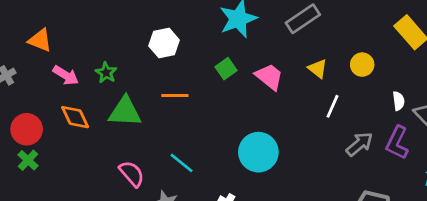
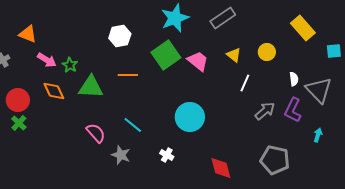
green square: (226, 69) -> (166, 55), size x1.8
green star: (106, 73) -> (70, 65), moved

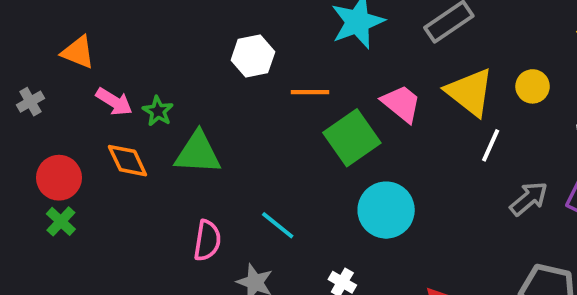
green square: (166, 55) -> (352, 138), moved
yellow triangle: (234, 55) -> (470, 92), size x1.8
orange line: (128, 75) -> (310, 92), moved
pink semicircle: (96, 133) -> (207, 240), turned 50

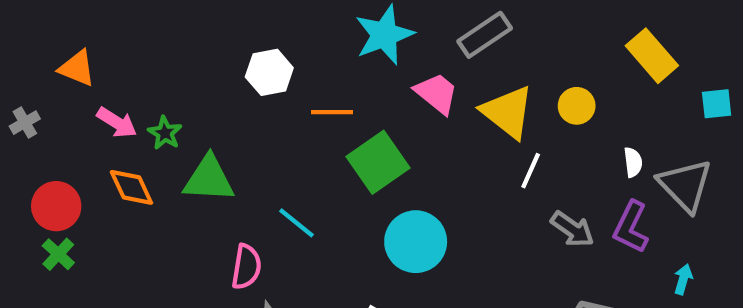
pink trapezoid: (401, 104) -> (437, 93), moved
gray arrow: (529, 199) -> (572, 229), turned 75
cyan line: (278, 225) -> (297, 223), moved
pink semicircle: (207, 240) -> (246, 267), moved

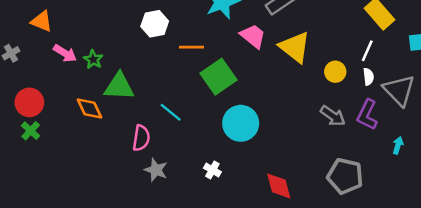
yellow circle: (577, 106) -> (335, 72), moved
white line: (531, 171) -> (367, 51), moved
orange diamond: (131, 187) -> (90, 109), moved

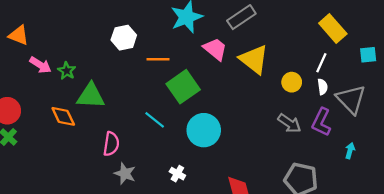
cyan line: (171, 112) -> (155, 120), moved

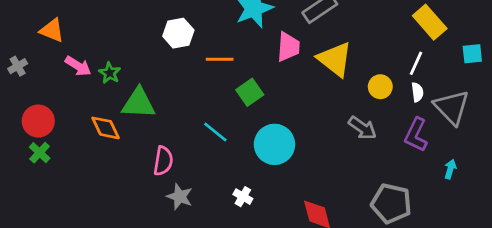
pink trapezoid: (215, 49) -> (288, 47), turned 55
green square: (183, 87) -> (250, 92), size x0.7
gray arrow: (289, 123) -> (362, 128), moved

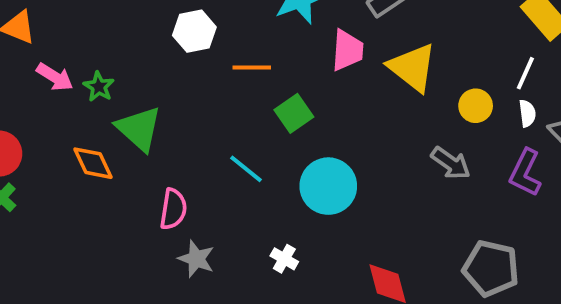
green triangle: (138, 103) -> (139, 129), turned 39

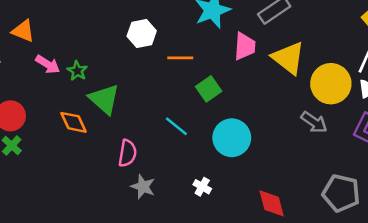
yellow circle: (476, 106) -> (331, 84), size x1.8

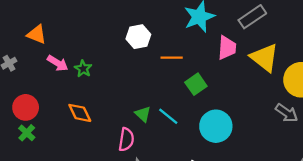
green triangle: (104, 99) -> (143, 114), moved, size x0.6

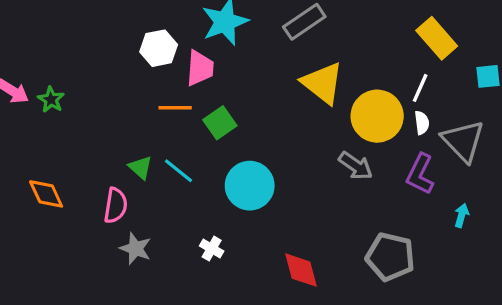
white hexagon: (138, 37) -> (159, 48), moved
pink trapezoid: (227, 48) -> (200, 68), moved
orange line: (172, 58) -> (175, 108), moved
orange diamond: (80, 113) -> (46, 194), moved

